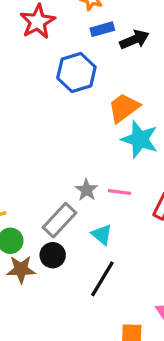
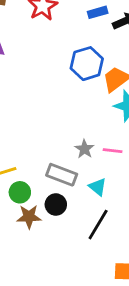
blue hexagon: (76, 72) -> (87, 64), moved
gray rectangle: (60, 220) -> (62, 175), turned 68

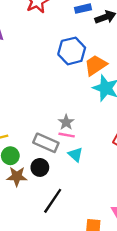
pink line: (113, 151) -> (67, 135), moved
black line: (98, 225) -> (53, 201), moved

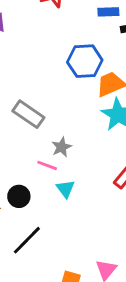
pink line: (67, 135) -> (47, 165), moved
gray rectangle: (46, 143) -> (28, 114), moved

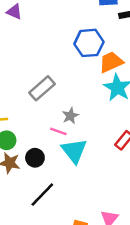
gray rectangle: (28, 114) -> (42, 88), turned -75
cyan triangle: (66, 189) -> (74, 151), size x1.6

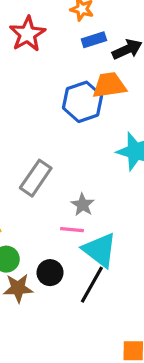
orange trapezoid: (111, 62) -> (109, 85), moved, turned 30
black line: (42, 195) -> (92, 285), moved

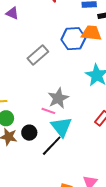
gray rectangle: (36, 178) -> (38, 55), moved
gray star: (83, 205) -> (58, 98), size x1.5

